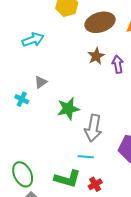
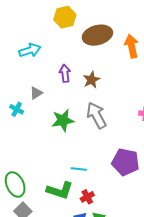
brown star: (96, 56) -> (91, 80), moved
purple arrow: (118, 64) -> (65, 73), moved
gray arrow: (93, 128) -> (96, 115), moved, turned 140

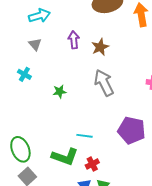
gray triangle: (36, 93) -> (35, 44), moved, turned -40
green star: (63, 120) -> (60, 92), moved, size x0.6

